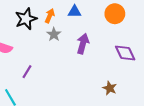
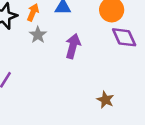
purple diamond: (125, 53) -> (124, 37), moved

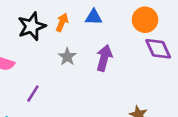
gray star: (38, 35) -> (67, 57), moved

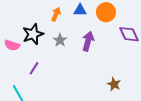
orange circle: (145, 20) -> (106, 12), moved
black star: (32, 26) -> (33, 34), moved

